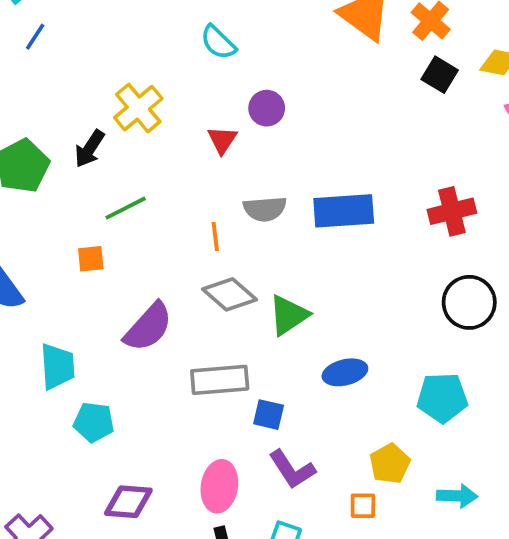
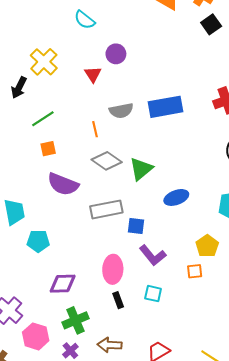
black square: (440, 75) -> (211, 24), turned 30
orange square: (91, 259) -> (48, 149), moved
purple semicircle: (148, 327) -> (63, 184), turned 76

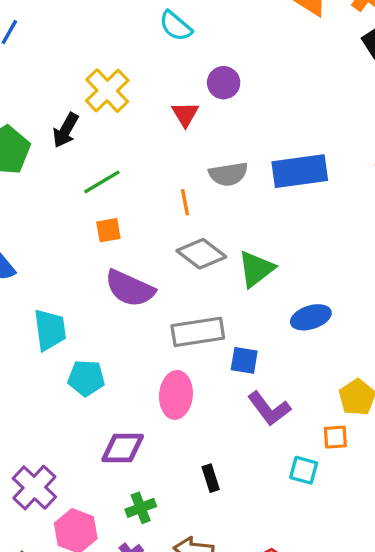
pink ellipse: (113, 269) -> (176, 395), moved
cyan square: (153, 294) -> (304, 470), moved
green cross: (75, 320) -> (141, 508), size x0.7

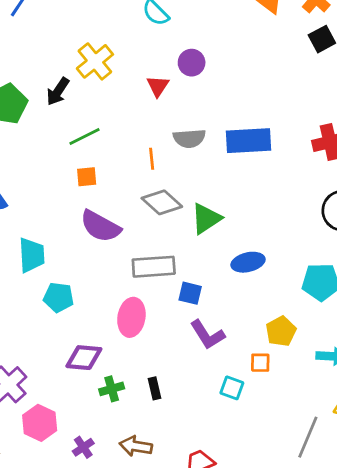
green cross: (141, 508) -> (112, 389), moved

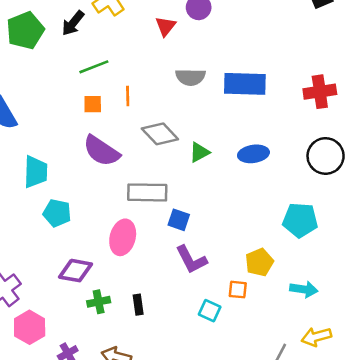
orange line: (152, 159) -> (128, 96), moved
green triangle: (206, 219) -> (199, 152), size x0.7
blue ellipse: (248, 262) -> (253, 154), moved

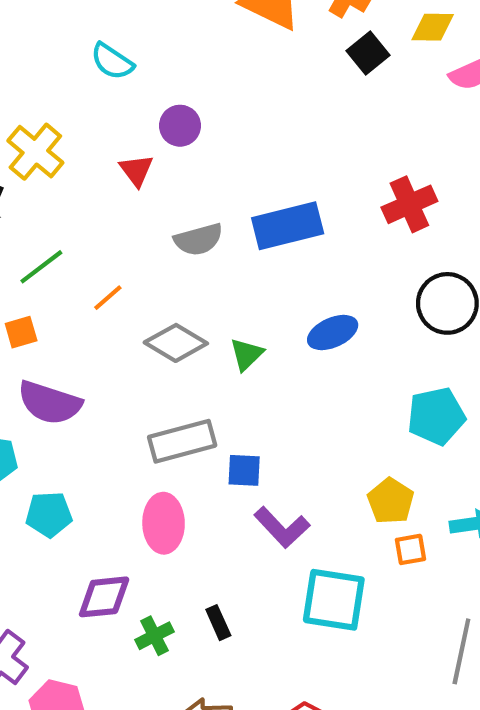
orange line: (128, 96) -> (108, 298), turned 66
orange square: (93, 104) -> (21, 332), moved
purple semicircle: (101, 151) -> (50, 403), moved
orange square: (238, 290) -> (411, 549), moved
cyan square: (210, 311) -> (334, 600), size x1.8

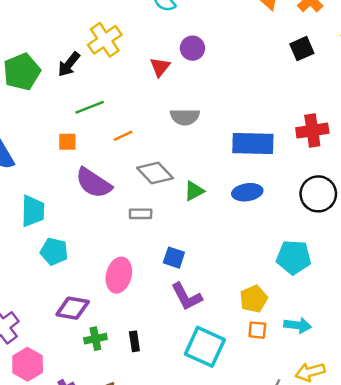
black square: (368, 53) -> (302, 49), moved
blue rectangle: (288, 226) -> (253, 143), moved
purple semicircle: (50, 403) -> (94, 183), moved
gray rectangle: (182, 441) -> (141, 214), moved, size x0.6

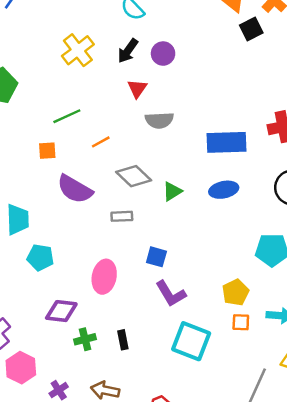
black square: (302, 49) -> (251, 29), moved
black arrow: (69, 64) -> (128, 51), moved
red triangle: (160, 67) -> (137, 89), moved

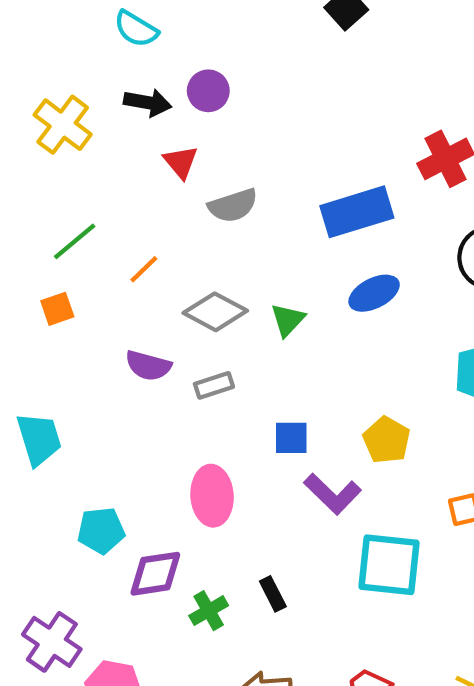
black arrow: (128, 51) -> (148, 103), turned -100
purple semicircle: (75, 189) -> (148, 366), moved, size x0.7
cyan pentagon: (40, 257) -> (101, 531), moved
yellow pentagon: (236, 292) -> (387, 440), moved

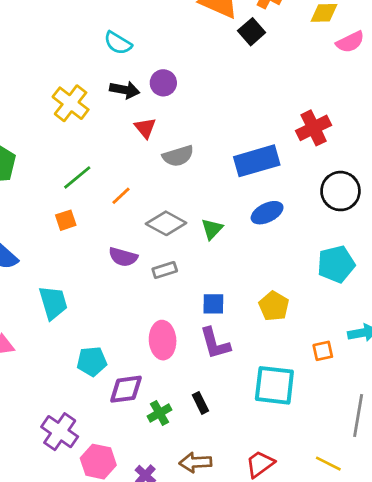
purple L-shape: (333, 494) -> (215, 343), moved, turned 30

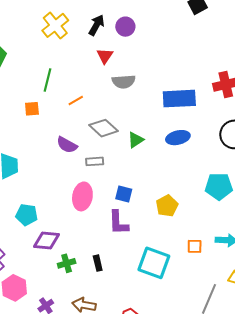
black arrow: (125, 90) -> (96, 25), turned -85
green line: (77, 177) -> (47, 80), turned -50
pink ellipse: (163, 340) -> (82, 196), moved

